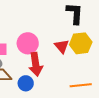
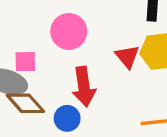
pink circle: (28, 43) -> (69, 31), moved

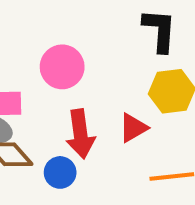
red triangle: (127, 57) -> (133, 128), moved, turned 40

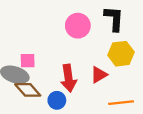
pink circle: (62, 67) -> (78, 26), moved

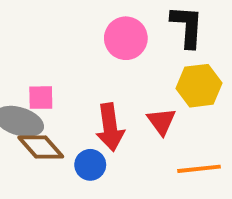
red triangle: (99, 75) -> (161, 121), turned -36

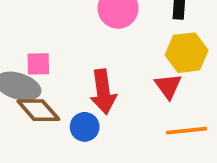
red triangle: (161, 121) -> (168, 86), moved

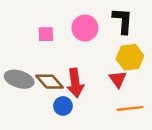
pink square: (38, 64) -> (46, 34), moved
brown diamond: (38, 110) -> (50, 82), moved

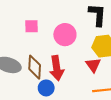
pink circle: (85, 28) -> (65, 35), moved
brown diamond: (50, 82) -> (35, 67), turned 45

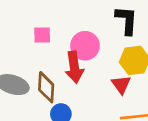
red arrow: (57, 68) -> (74, 67), moved

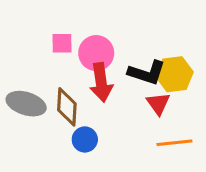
black L-shape: (127, 20) -> (147, 73), moved, turned 104
pink circle: (85, 46) -> (96, 53), moved

